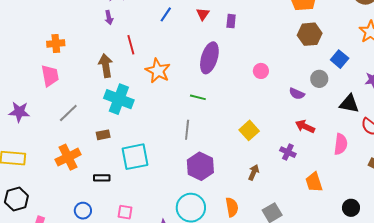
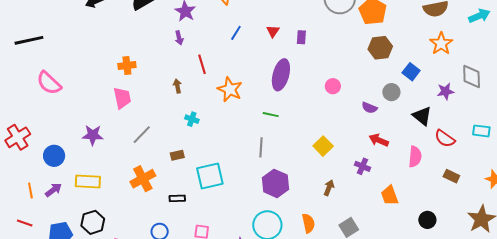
brown arrow: (106, 66) -> (177, 86), size x0.6
cyan cross: (119, 99) -> (192, 119), size x0.5
black triangle: (349, 104) -> (422, 116), turned 30

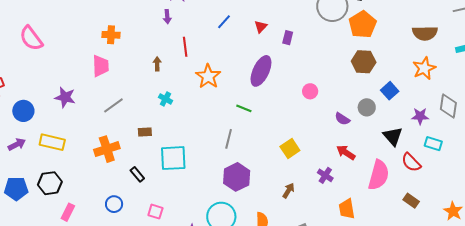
cyan rectangle: (481, 131) -> (433, 144), moved
pink semicircle: (415, 157) -> (379, 175), size x1.4
black rectangle: (177, 198) -> (137, 174), turned 42

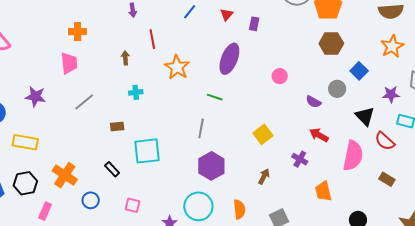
cyan cross: (165, 99) -> (136, 92), turned -32
orange cross: (107, 149) -> (65, 175), moved, turned -35

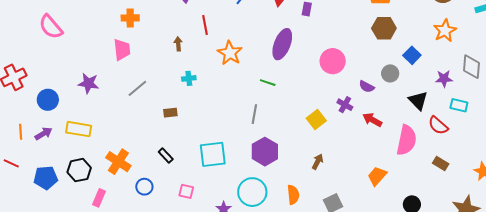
pink circle: (280, 76) -> (333, 61), size x1.6
cyan square: (147, 151) -> (213, 154), moved
purple cross: (300, 159) -> (345, 105), moved
orange trapezoid: (323, 191) -> (377, 176), turned 55

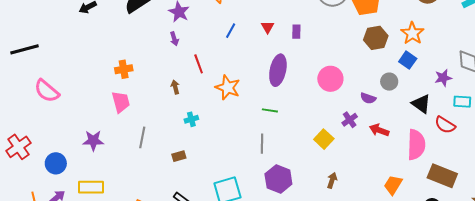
orange star: (445, 31) -> (412, 33), moved
gray line: (137, 88) -> (142, 137), turned -30
purple cross: (345, 105) -> (350, 120), turned 35
brown rectangle: (441, 164) -> (442, 176), moved, size x1.8

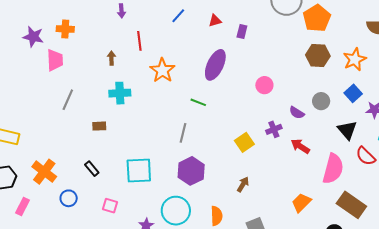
red triangle: (268, 27) -> (215, 21), turned 32
blue square: (408, 60) -> (353, 93), moved
pink circle: (330, 79) -> (264, 85), size x0.7
cyan cross: (191, 119) -> (120, 93), size x1.5
purple star: (93, 141) -> (33, 37), moved

